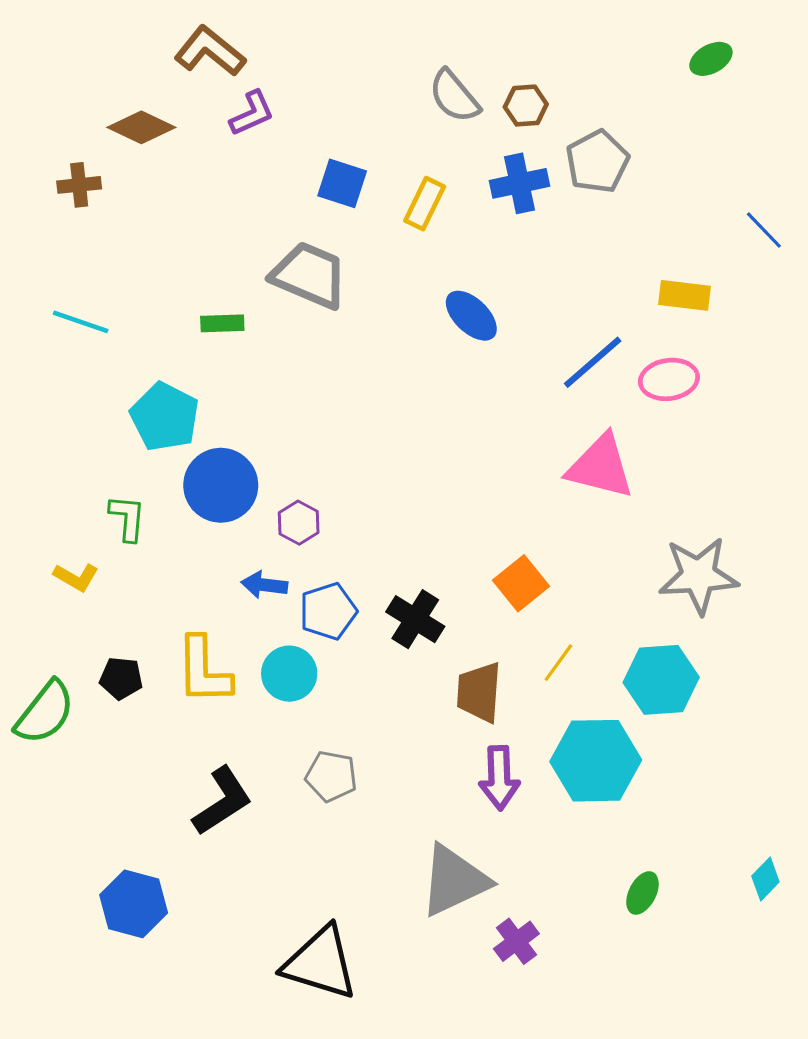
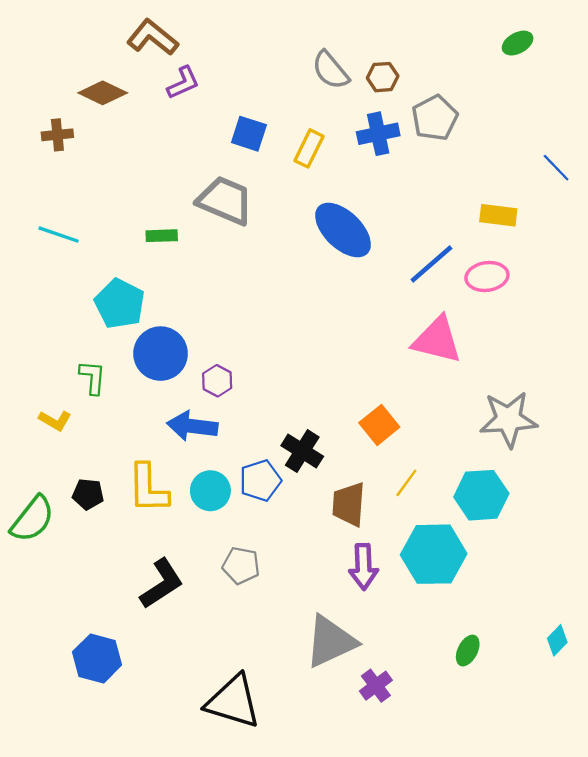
blue ellipse: (471, 316) -> (343, 230), size x1.5
blue arrow: (264, 585) -> (192, 426), size x1.5
blue pentagon: (328, 611) -> (260, 481), moved

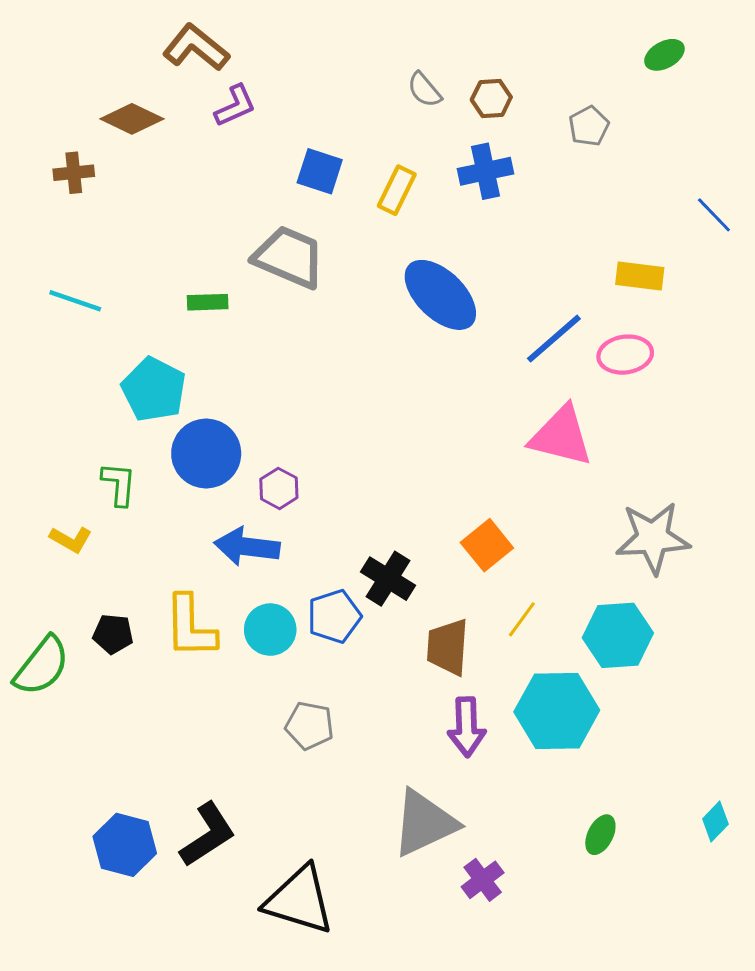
gray semicircle: (331, 70) -> (424, 90), size x0.7
gray pentagon: (435, 118) -> (589, 126), moved, size x0.7
black L-shape: (162, 584) -> (208, 835), moved

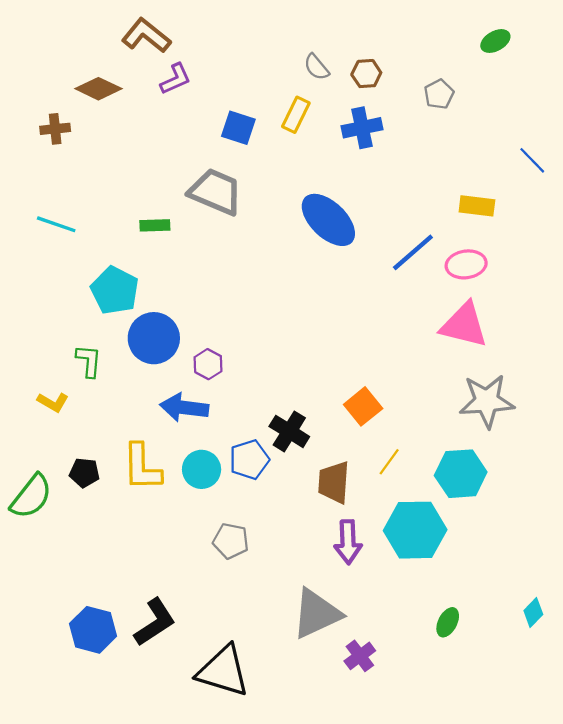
yellow rectangle: (397, 190) -> (296, 115), moved
pink triangle: (561, 436) -> (464, 325), moved

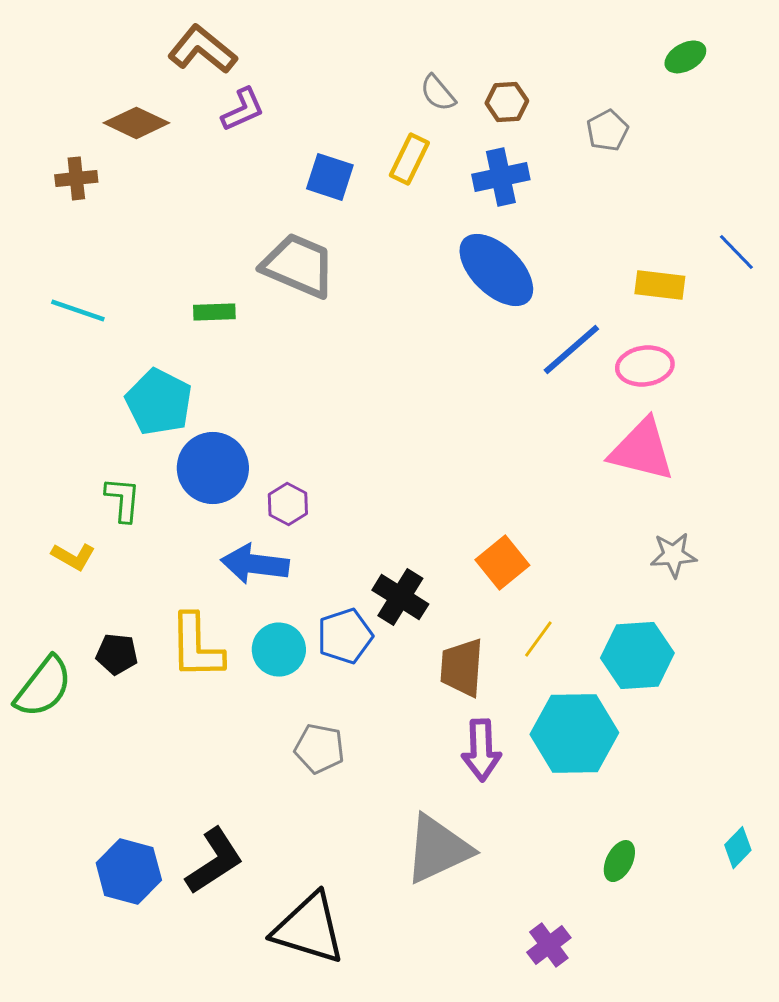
blue line: (532, 160) -> (736, 252), moved
blue ellipse: (328, 220) -> (496, 270), moved
gray star: (487, 401) -> (673, 555), size x0.6
purple cross: (360, 656) -> (549, 945), moved

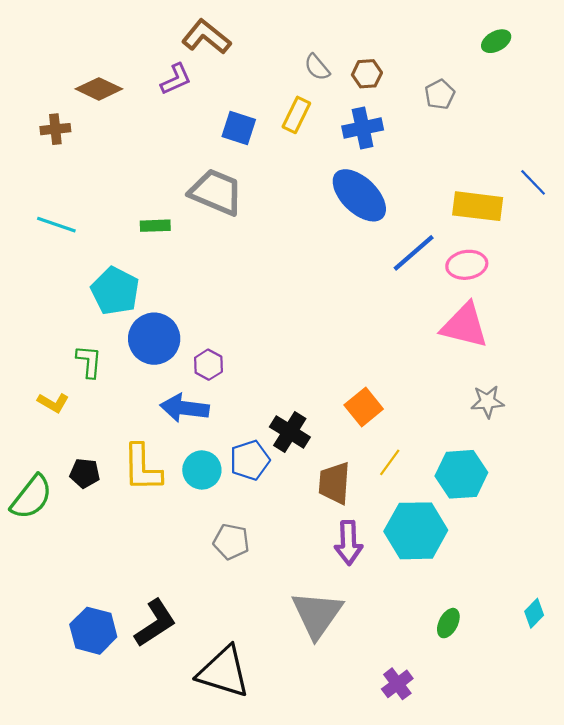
brown L-shape: (202, 49) -> (206, 37), moved
yellow rectangle: (660, 285) -> (478, 206), size x1.4
gray triangle: (438, 849) -> (317, 614), turned -30

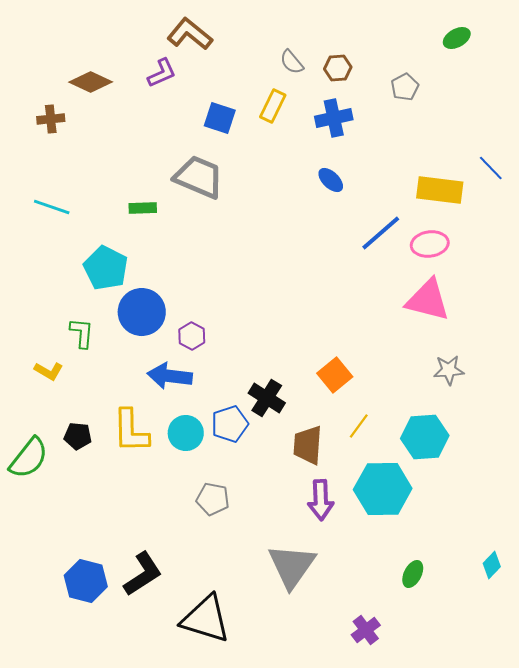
blue ellipse: (359, 195) -> (331, 180), size x0.5

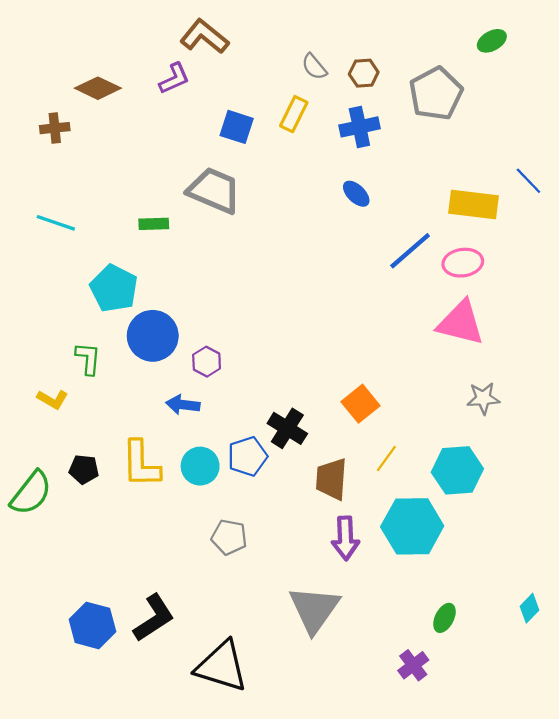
gray pentagon: (405, 87) -> (436, 94), size x1.8
blue arrow: (170, 376) -> (183, 405), size x0.7
purple cross: (366, 630) -> (413, 665), moved

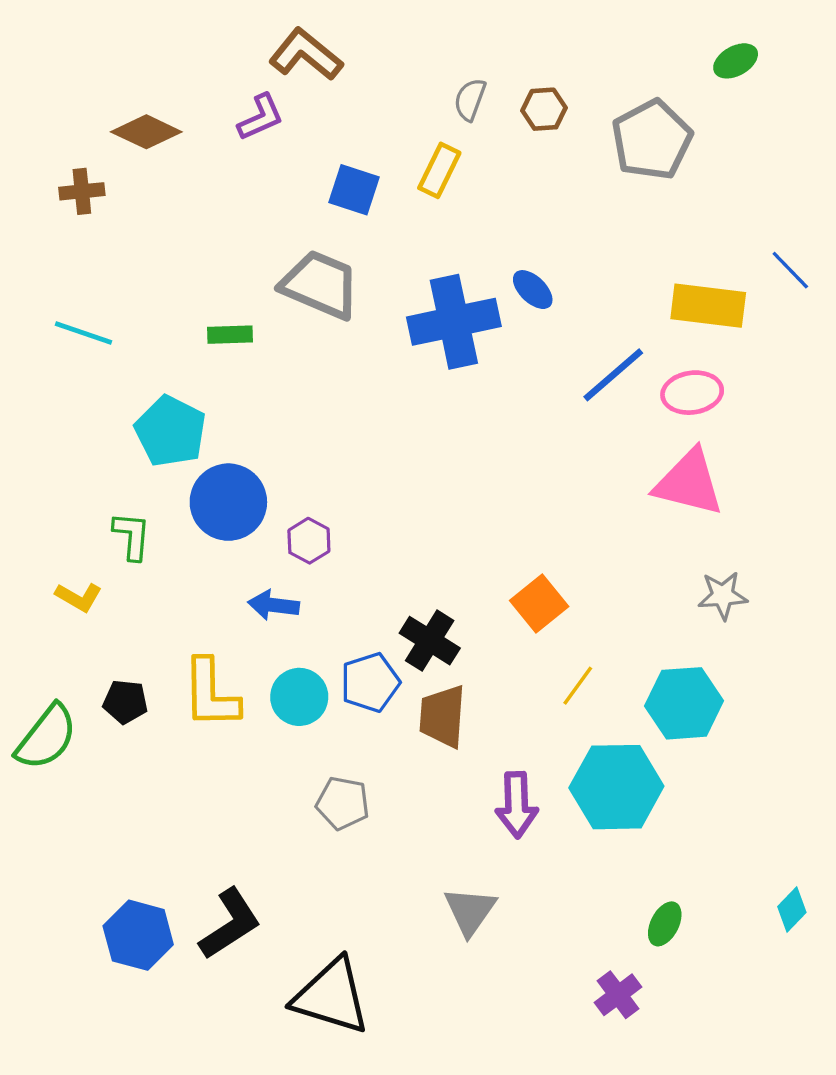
gray semicircle: (314, 67) -> (470, 100), turned 60
blue cross: (359, 127) -> (454, 322), moved, size x1.5
brown trapezoid: (331, 479) -> (443, 716), moved
gray triangle: (314, 609) -> (470, 911), size x0.7

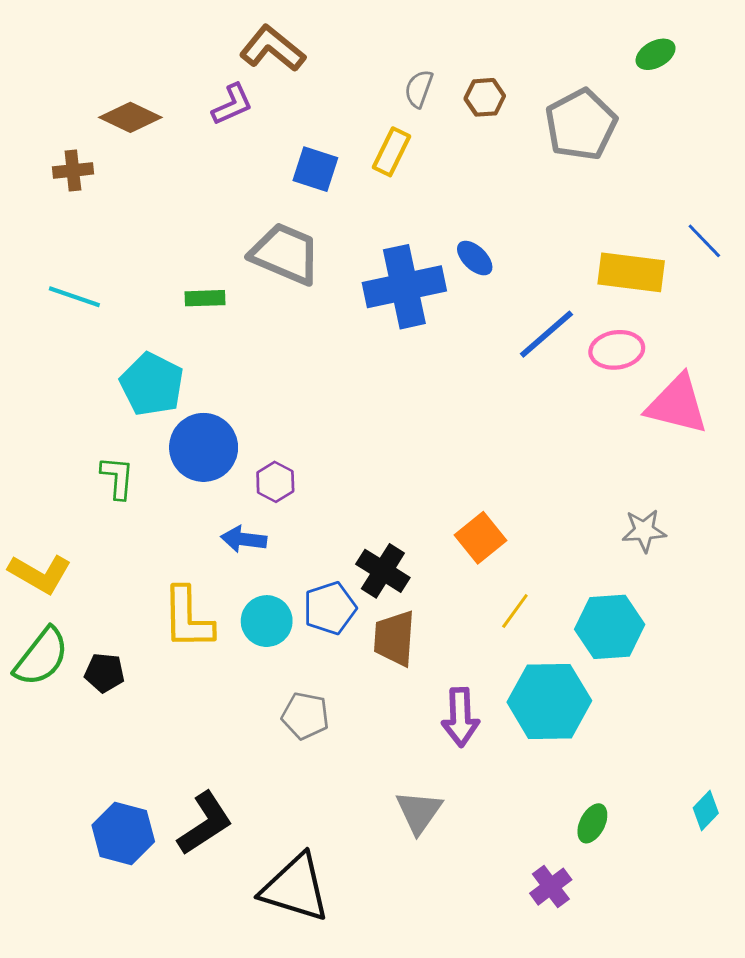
pink triangle: (689, 483) -> (677, 404), moved
yellow L-shape: (79, 597) -> (40, 574), moved, size x1.5
black pentagon: (125, 702) -> (105, 673), moved

